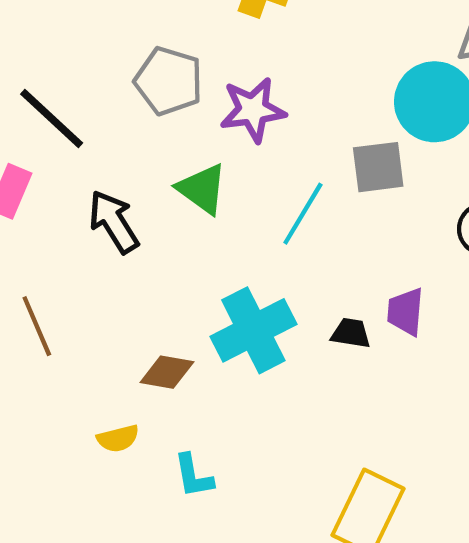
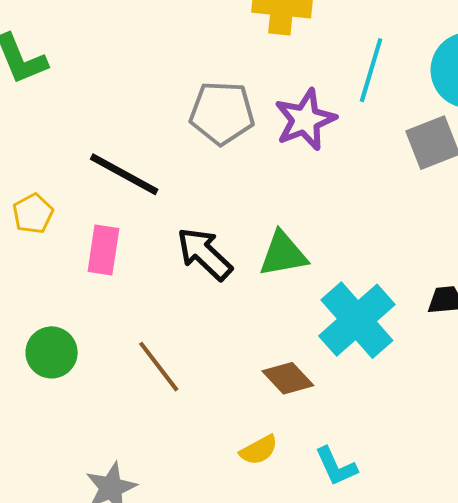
green triangle: (202, 189) -> (283, 254), moved, turned -32
cyan line: (303, 214) -> (371, 70), moved
brown diamond: (167, 372) -> (288, 378), turned 51

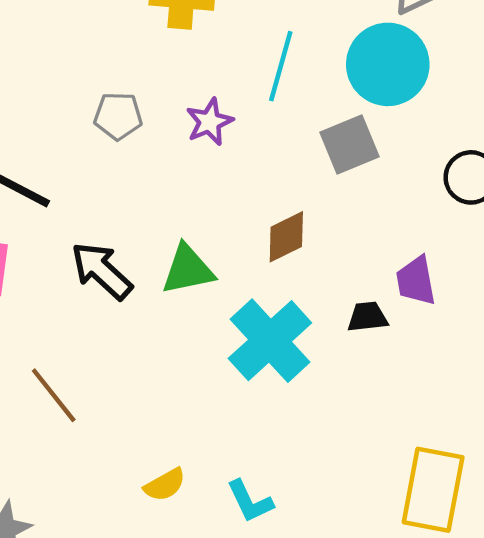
gray pentagon: (222, 113) -> (118, 116), size x0.7
purple star: (305, 120) -> (209, 122), size x0.7
brown diamond: (288, 378) -> (286, 237), moved, turned -72

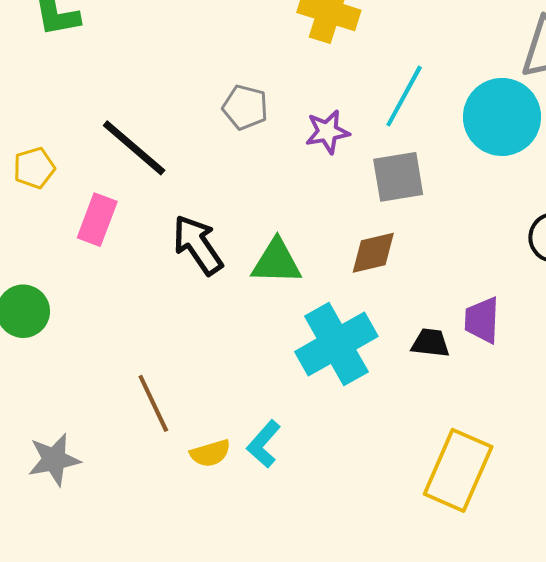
gray square: (350, 145) -> (398, 177), moved
brown line: (54, 395) -> (153, 403), moved
yellow rectangle: (433, 490) -> (458, 470), moved
cyan L-shape: (250, 501) -> (264, 444), moved, turned 54

